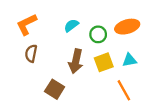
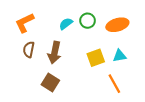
green circle: (98, 34) -> (88, 21), moved
brown arrow: (76, 61) -> (55, 53), moved

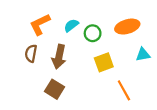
green circle: (88, 21) -> (93, 33), moved
orange L-shape: (25, 23) -> (40, 24), moved
cyan triangle: (120, 56) -> (143, 55), moved

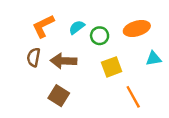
brown arrow: (59, 57) -> (64, 61), turned 80

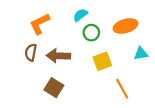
cyan semicircle: (77, 27) -> (80, 15), moved

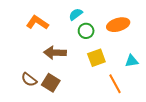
orange L-shape: (40, 24) -> (37, 23), turned 60
brown semicircle: (31, 52) -> (29, 80), moved, turned -63
cyan triangle: (141, 54) -> (132, 61), moved

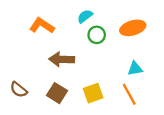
yellow square: (96, 58) -> (93, 93), moved
cyan triangle: (132, 61) -> (135, 69), moved
brown semicircle: (29, 80) -> (19, 90), moved

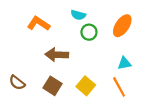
cyan semicircle: (85, 16) -> (78, 15), turned -128
orange ellipse: (133, 28) -> (122, 26), turned -40
yellow square: (93, 93) -> (86, 86), turned -30

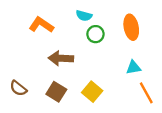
orange ellipse: (122, 26) -> (131, 27), turned -45
orange line: (119, 87) -> (146, 93), moved

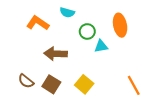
cyan semicircle: (84, 16) -> (67, 12), moved
cyan triangle: (134, 68) -> (101, 46), moved
brown semicircle: (18, 88) -> (26, 81), moved

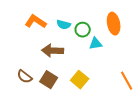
cyan semicircle: (67, 12) -> (64, 25), moved

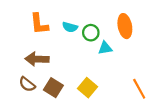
orange L-shape: (36, 22) -> (39, 24), turned -130
brown arrow: (53, 51) -> (37, 59), moved

